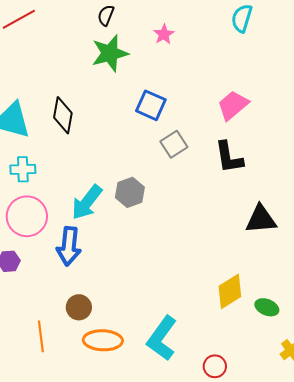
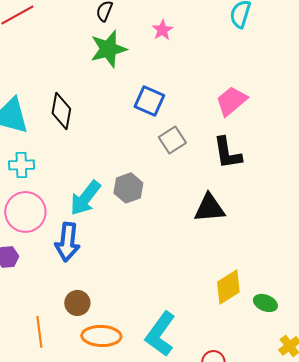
black triangle: (261, 219) -> (209, 208), moved

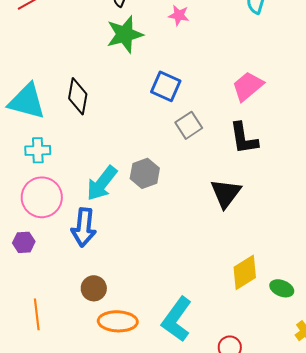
pink star: (162, 30) -> (179, 15), turned -30
black triangle: (209, 208) -> (226, 193), turned -48
orange line: (39, 332) -> (37, 314), moved

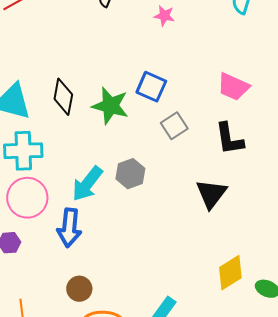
green star: (125, 34) -> (110, 106), moved, turned 30
pink trapezoid: (248, 86) -> (233, 87), turned -116
cyan cross: (38, 150) -> (23, 151), size x1.5

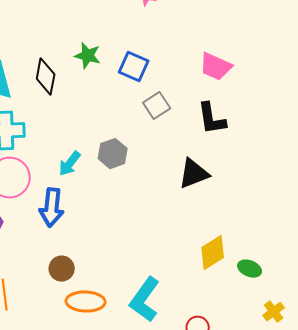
green star: (110, 106) -> (88, 56), moved, size x0.7
cyan arrow: (87, 184) -> (70, 164), size x0.7
black triangle: (211, 194) -> (194, 174), turned 32

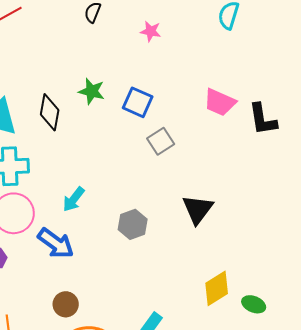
black L-shape: (212, 119) -> (263, 119), moved
gray hexagon: (113, 154) -> (133, 224), moved
black triangle: (194, 174) -> (198, 209), turned -32
blue arrow: (52, 208) -> (56, 243), turned -60

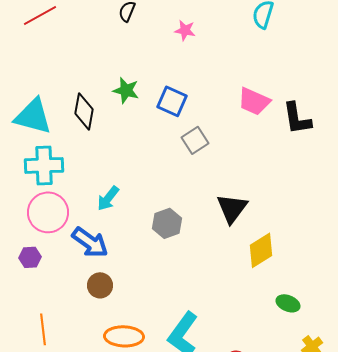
yellow diamond: (217, 288) -> (261, 250), moved
brown circle: (66, 304) -> (100, 285), moved

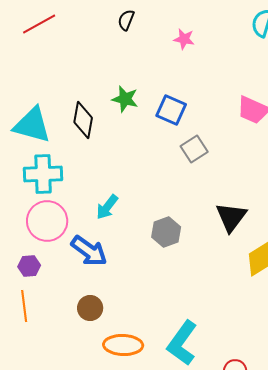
brown circle: (100, 285) -> (90, 308), moved
orange line: (43, 329) -> (24, 306), moved

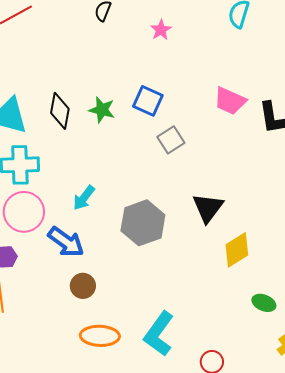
pink star: (184, 39) -> (161, 30), turned 30
green star: (125, 99) -> (102, 110), moved
gray hexagon: (166, 232) -> (143, 223), size x1.5
brown circle: (90, 308) -> (83, 286), moved

